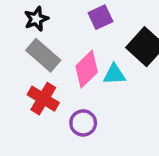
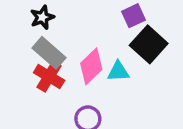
purple square: (100, 17) -> (133, 16), moved
red cross: (43, 99) -> (49, 76), moved

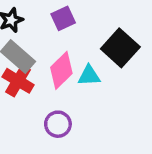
purple square: (133, 16) -> (63, 18), moved

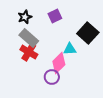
pink diamond: (61, 70) -> (59, 63), moved

